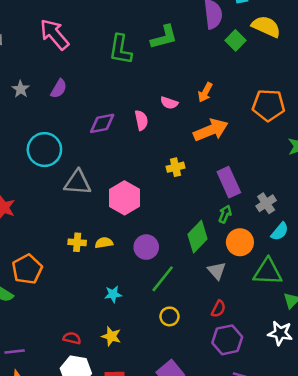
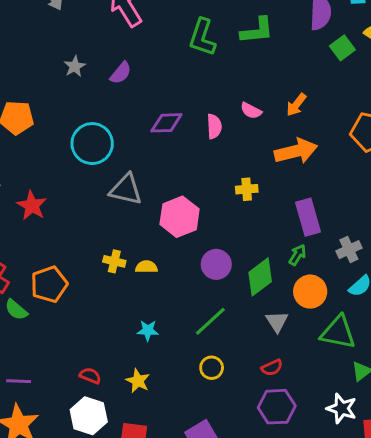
purple circle: (146, 247) -> (216, 264), moved
red semicircle: (218, 309) -> (272, 368), turned 30

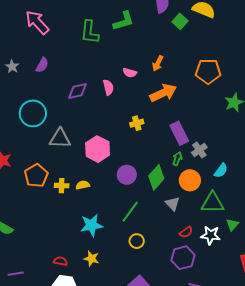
gray cross: (349, 250) -> (199, 150), moved
orange pentagon: (49, 284) -> (36, 175), moved
cyan star: (148, 330) -> (92, 225), size x1.6
red semicircle: (272, 368) -> (186, 232), moved
white star: (342, 408) -> (211, 235), moved

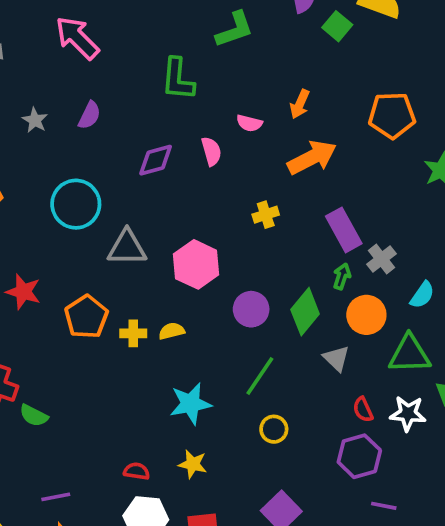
green L-shape: (90, 32) -> (178, 79), moved
red semicircle: (186, 232) -> (363, 410), turned 104

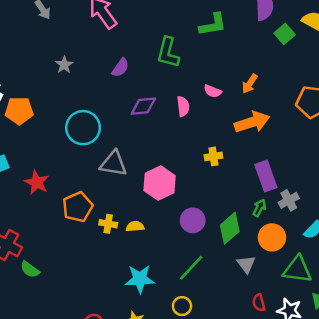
purple semicircle: (89, 115) -> (121, 68), moved
yellow circle: (274, 429) -> (182, 306), moved

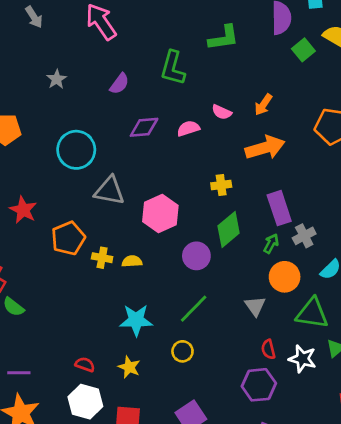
pink semicircle: (183, 106) -> (188, 128), turned -102
green diamond: (230, 228) -> (229, 230), moved

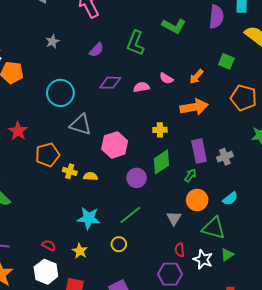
green L-shape: (224, 38) -> (174, 26), turned 30
green square: (303, 50) -> (226, 61), moved, turned -35
gray cross: (304, 236) -> (225, 157), moved

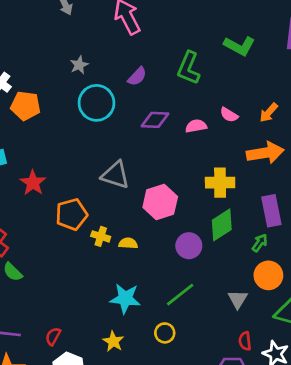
cyan circle: (60, 93) -> (96, 103), moved
yellow cross: (160, 130) -> (220, 183), size x1.5
red semicircle: (49, 245) -> (53, 336), moved, turned -88

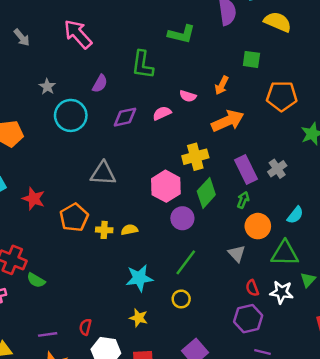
pink hexagon: (160, 202) -> (166, 186), moved

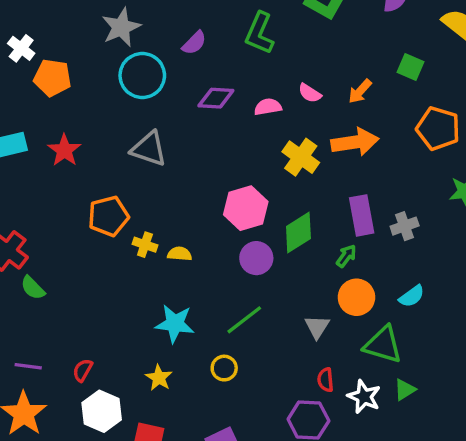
gray star: (47, 87) -> (121, 27), size x1.6
yellow cross: (195, 157) -> (301, 157), moved, turned 35
gray triangle: (103, 173) -> (149, 149), moved
red star: (34, 199) -> (64, 150), moved

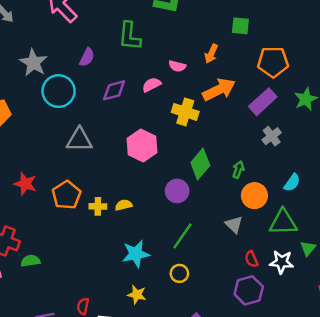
red star: (64, 150) -> (25, 184), moved
pink hexagon: (246, 208) -> (142, 145), moved
purple rectangle: (362, 215) -> (263, 102), moved, turned 76
green semicircle: (33, 288) -> (30, 261), turned 144

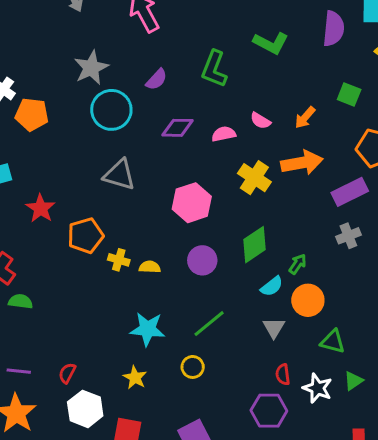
cyan semicircle: (292, 183) -> (272, 286), moved
purple circle: (177, 191) -> (202, 260), moved
green triangle: (283, 222) -> (333, 342), size x0.7

